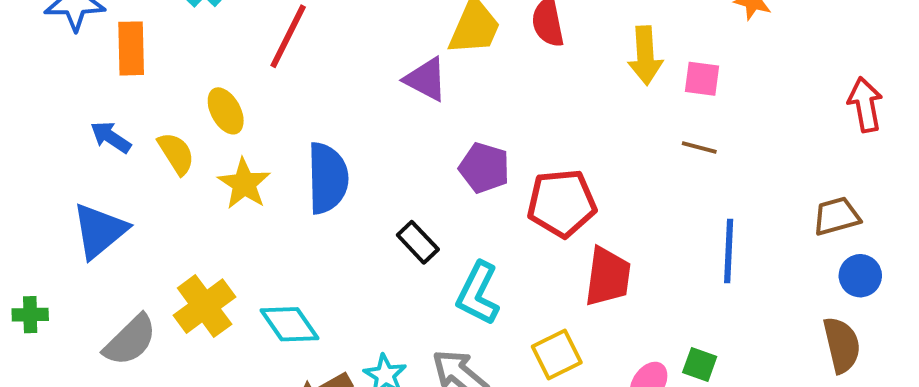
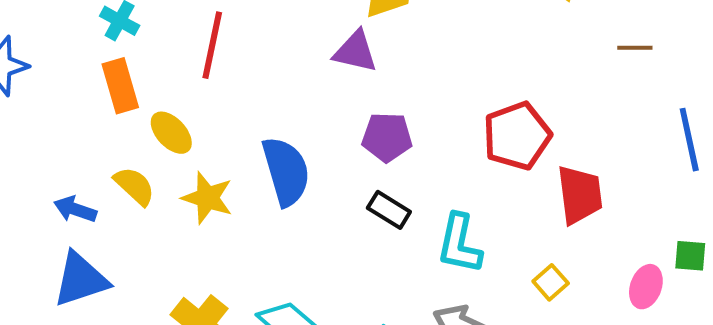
orange rectangle: (131, 48) -> (120, 86), moved
blue arrow: (111, 137) -> (75, 209), moved
purple pentagon: (484, 168) -> (387, 137), moved
blue triangle: (100, 231) -> (81, 280), turned 36
yellow square: (557, 354) -> (551, 282), size x0.7

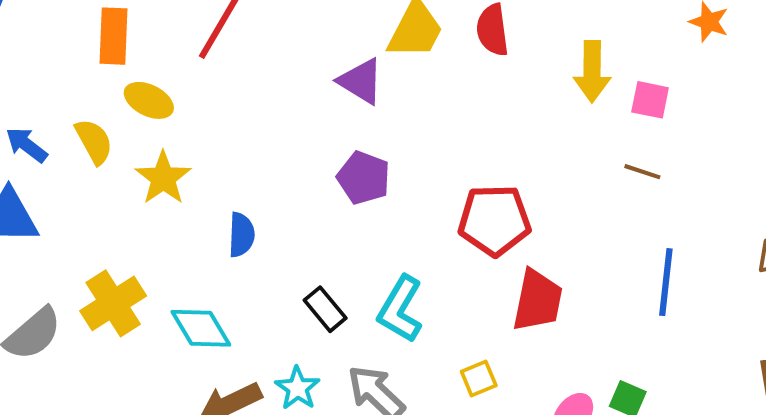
yellow ellipse: (171, 133) -> (149, 100), turned -39
blue semicircle: (286, 171) -> (241, 235), moved, size x0.6
black rectangle: (389, 210) -> (325, 309), moved

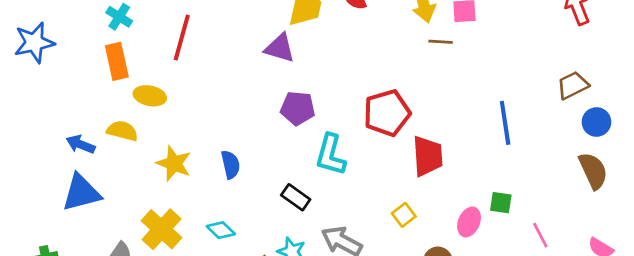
yellow semicircle: (94, 141) -> (122, 131), turned -32
brown line: (642, 172) -> (441, 42), moved
yellow star: (163, 178) -> (174, 163), moved
cyan L-shape: (400, 309) -> (331, 155), moved
cyan diamond: (201, 328) -> (221, 230), size x0.7

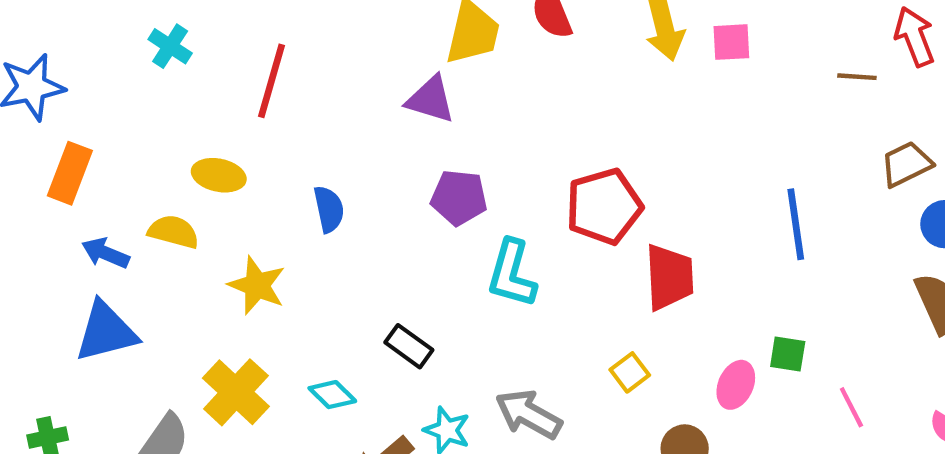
brown line: (441, 42) -> (857, 77), moved
orange rectangle: (117, 61) -> (70, 173), moved, turned 33
blue semicircle: (231, 165) -> (329, 209), moved
black rectangle: (296, 197) -> (409, 346), moved

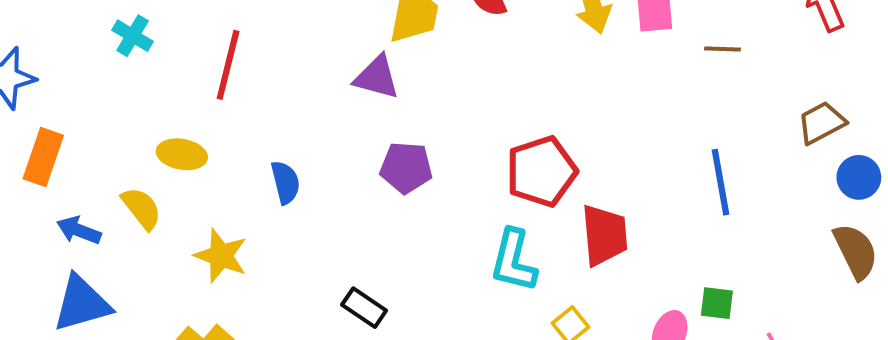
brown line: (857, 77) -> (723, 49), moved
yellow semicircle: (173, 232) -> (141, 208), turned 39
cyan L-shape: (512, 274) -> (514, 261), moved

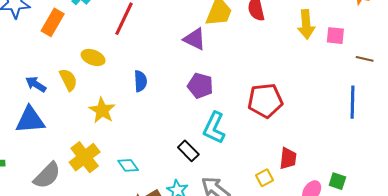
orange rectangle: (43, 157) -> (53, 22), moved
blue line: (721, 182) -> (352, 102), moved
red trapezoid: (604, 235) -> (288, 158), moved, size x0.7
cyan L-shape: (514, 261) -> (214, 128), moved
black rectangle: (364, 308) -> (188, 151), moved

